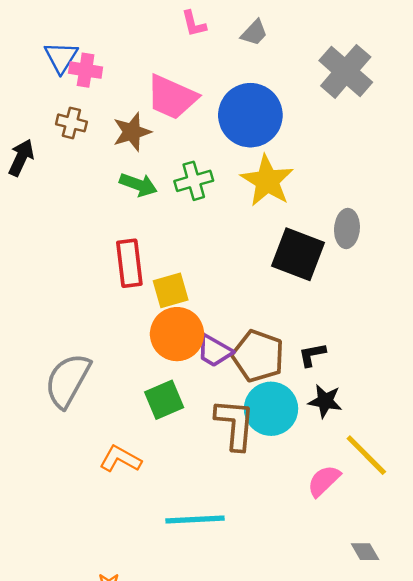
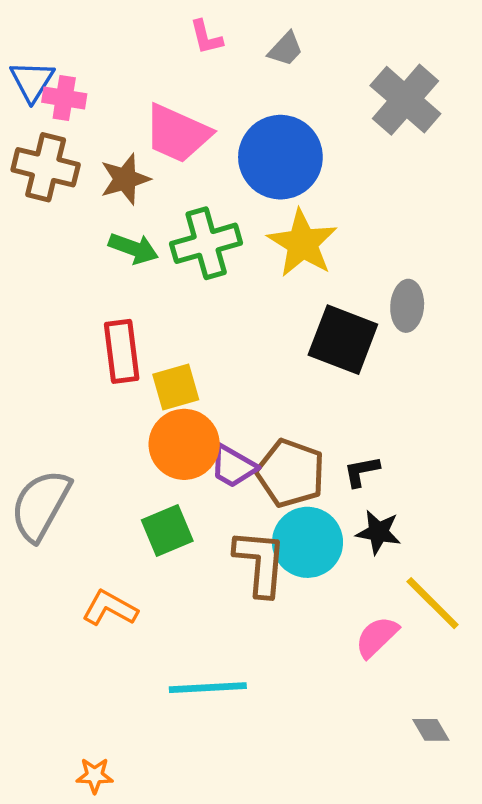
brown cross: (71, 123) -> (46, 167), size x1.6
green cross: (194, 181) -> (206, 243), size x1.4

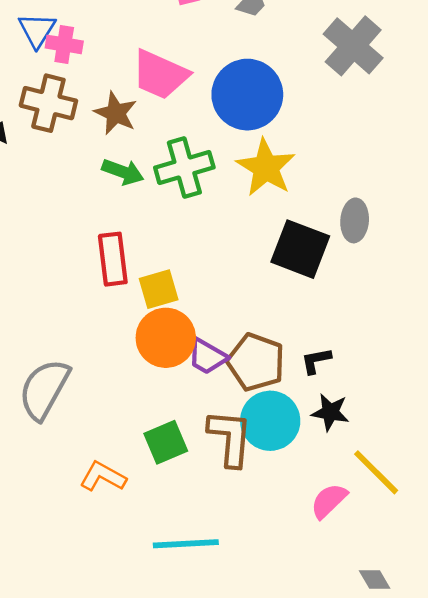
brown star: (125, 179) -> (116, 113), turned -30
green square: (167, 531) -> (166, 442), moved

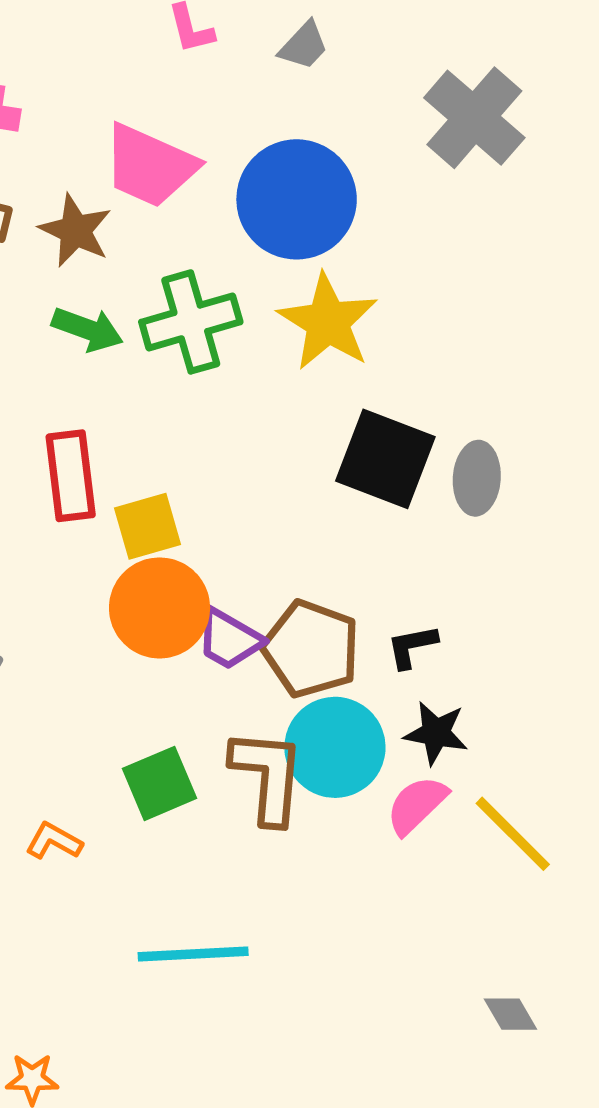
gray ellipse: (355, 220) -> (477, 478), moved
orange L-shape: (103, 477) -> (54, 841), size x0.7
pink semicircle: (329, 501) -> (417, 805), moved

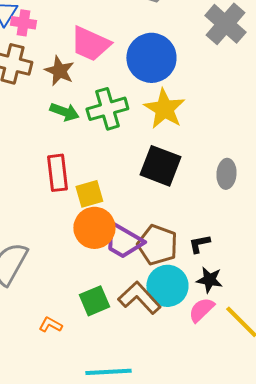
black square: (385, 459) -> (160, 166), moved
purple trapezoid: (229, 639) -> (123, 241), size x1.4
brown L-shape: (268, 776) -> (139, 298), turned -48

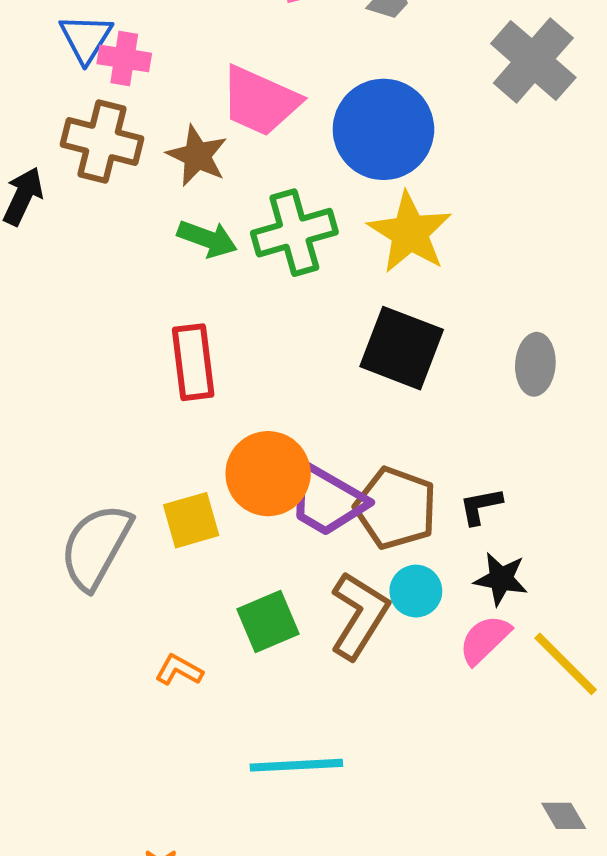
yellow square: (89, 194) -> (191, 520), moved
cyan circle: (167, 286) -> (416, 591), size x0.6
brown L-shape: (139, 298) -> (359, 615), turned 75

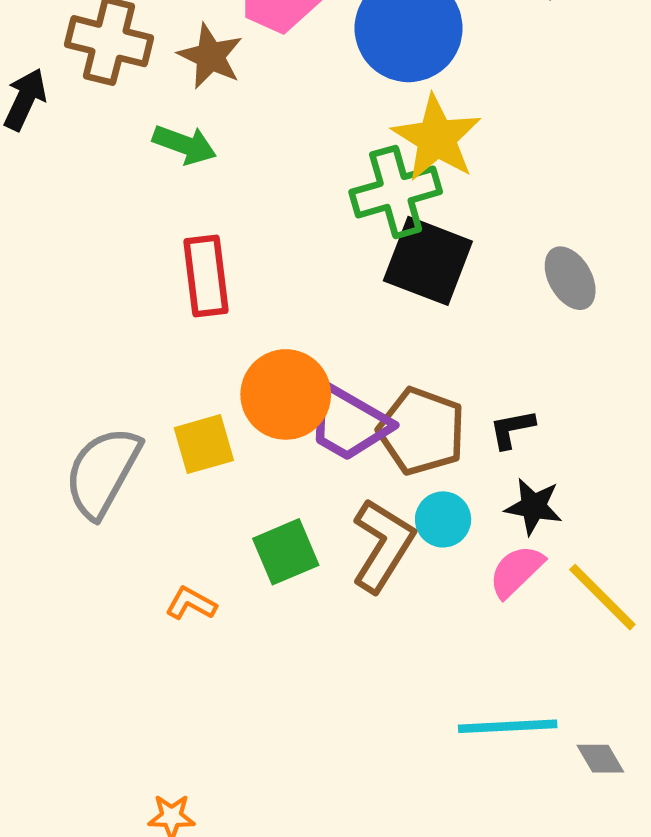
green cross: (294, 233) -> (396, 192), moved
green arrow: (207, 239) -> (184, 145), moved
gray ellipse: (535, 364) -> (570, 278), turned -34
cyan line: (296, 765) -> (508, 726), moved

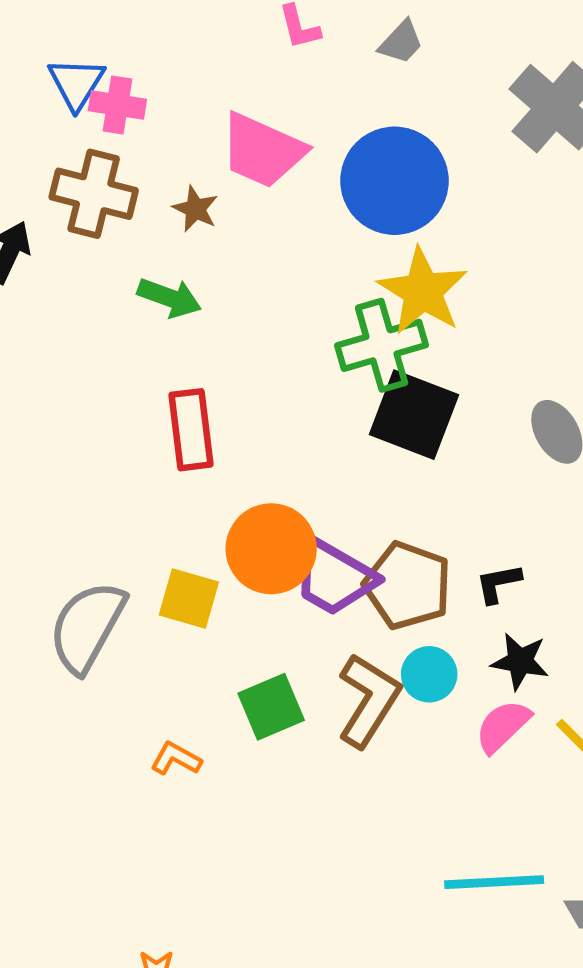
brown star: (210, 56) -> (195, 209), size x0.7
yellow square: (204, 444) -> (189, 599), turned 32

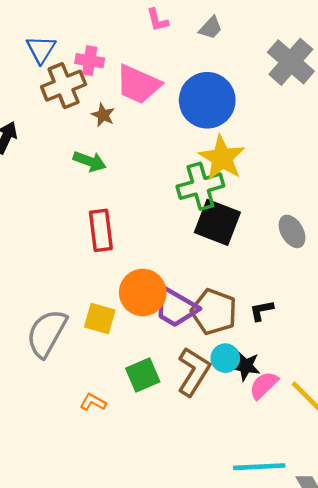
pink cross: (117, 105) -> (90, 61), moved
brown cross: (94, 194) -> (64, 86), moved, turned -36
black star: (520, 661) -> (246, 366), moved

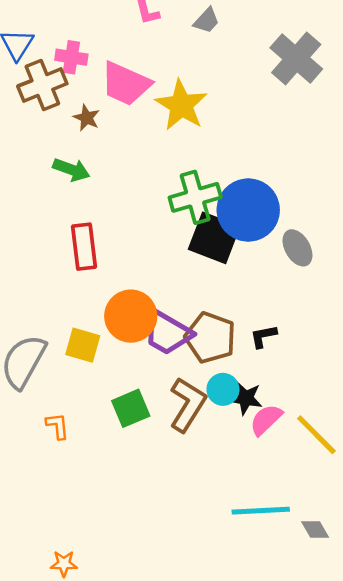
blue circle: (207, 100) -> (248, 210), moved
yellow star: (222, 158) -> (181, 105), moved
orange L-shape: (93, 402) -> (58, 426), moved, turned 55

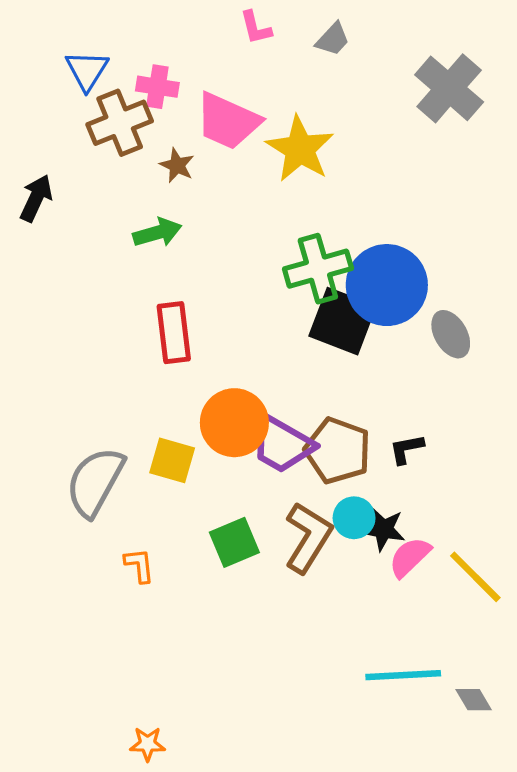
green arrow: (71, 170) -> (157, 233), turned -36

